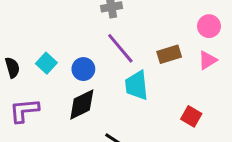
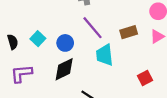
red square: (191, 116) -> (145, 78), turned 32

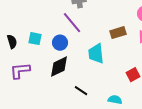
purple line: (93, 28) -> (72, 23), moved
cyan square: (38, 39) -> (35, 39), turned -32

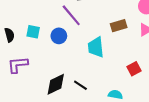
black diamond: (59, 67) -> (56, 84), moved

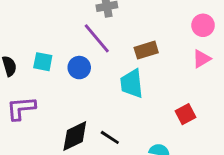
brown rectangle: (119, 26) -> (146, 50), moved

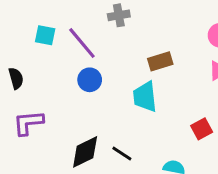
purple line: (97, 38) -> (82, 43), moved
cyan square: (43, 62) -> (45, 35), moved

